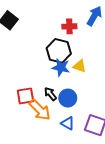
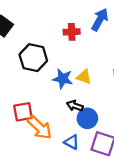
black hexagon: (59, 51) -> (33, 58), moved
black arrow: (50, 94) -> (75, 106), moved, turned -32
blue circle: (68, 98) -> (87, 118), moved

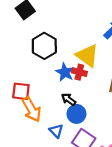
red cross: (72, 32) -> (79, 72), moved
yellow triangle: (84, 77) -> (87, 56), moved, size x1.6

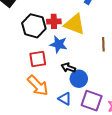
red cross: (79, 72) -> (54, 21), moved
red square: (21, 91) -> (38, 59), moved

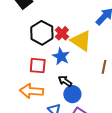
red cross: (54, 21) -> (62, 33), turned 32
orange arrow: (38, 85) -> (31, 91), turned 125

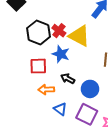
orange arrow: (31, 91) -> (46, 90), moved, size x0.7
blue circle: (72, 94) -> (90, 89), moved

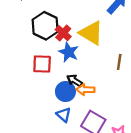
red cross: (59, 31) -> (63, 33), moved
blue circle: (90, 89) -> (65, 92), moved
orange arrow: (46, 90) -> (85, 90), moved

